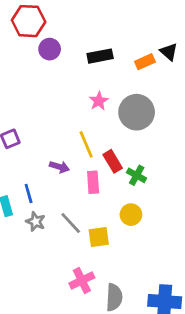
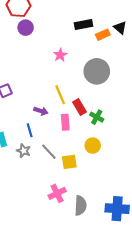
purple circle: (50, 49) -> (26, 28), moved
black rectangle: (100, 56) -> (84, 25), moved
pink star: (99, 101) -> (60, 55), moved
blue line: (29, 194) -> (30, 130), moved

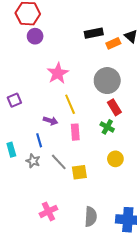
pink star: (60, 55) -> (58, 73), moved, size x1.5
red rectangle: (79, 107) -> (114, 107), moved
yellow circle: (93, 146) -> (115, 159), moved
pink cross: (57, 193) -> (48, 211), moved

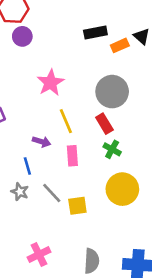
red rectangle: (114, 107) -> (104, 124), moved
yellow circle: (115, 159) -> (122, 189), size x1.6

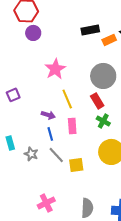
blue line: (27, 166) -> (50, 134), moved

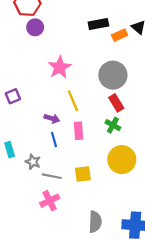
red rectangle: (97, 101) -> (116, 103), moved
gray line: (56, 155) -> (52, 176), moved, turned -36
pink cross: (46, 203) -> (50, 201), moved

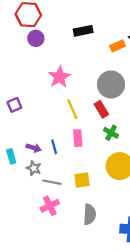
black rectangle: (98, 24) -> (83, 31), moved
red rectangle: (116, 103) -> (101, 109), moved
purple arrow: (52, 118) -> (34, 148), moved
gray semicircle: (95, 222) -> (90, 214), moved

